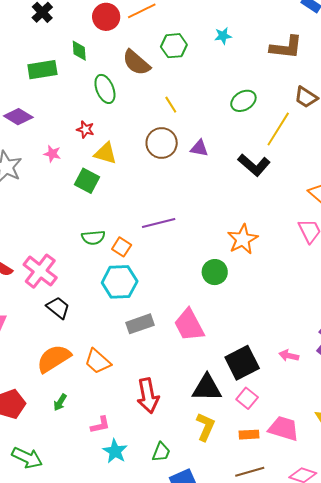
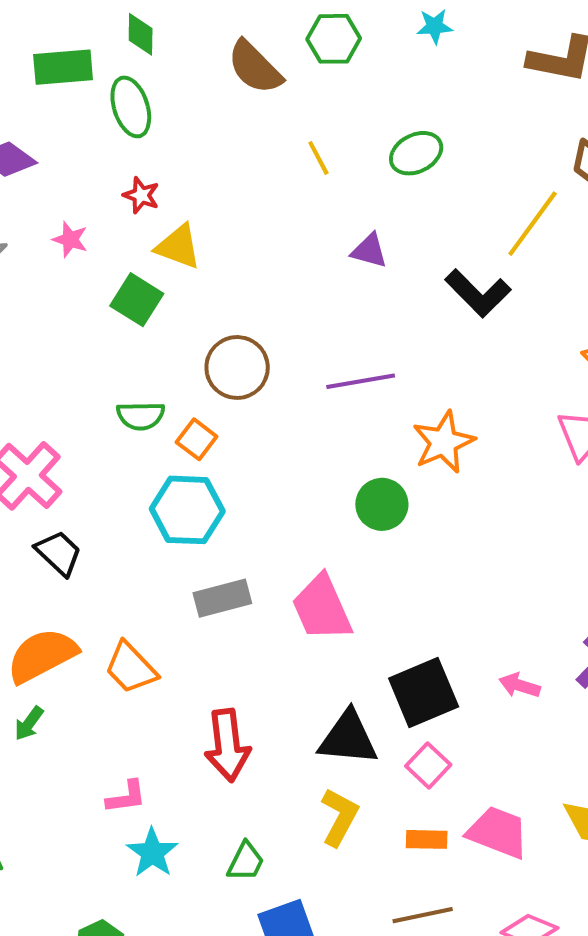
green ellipse: (105, 89) -> (131, 107), moved
green ellipse: (243, 101) -> (416, 153), moved
brown circle: (162, 143) -> (237, 367), moved
purple line: (159, 223) -> (361, 381), moved
green arrow: (60, 402) -> (29, 723), moved

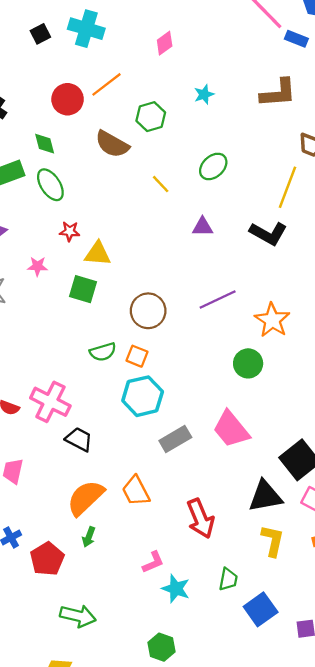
orange trapezoid: (131, 668) -> (136, 491), turned 32

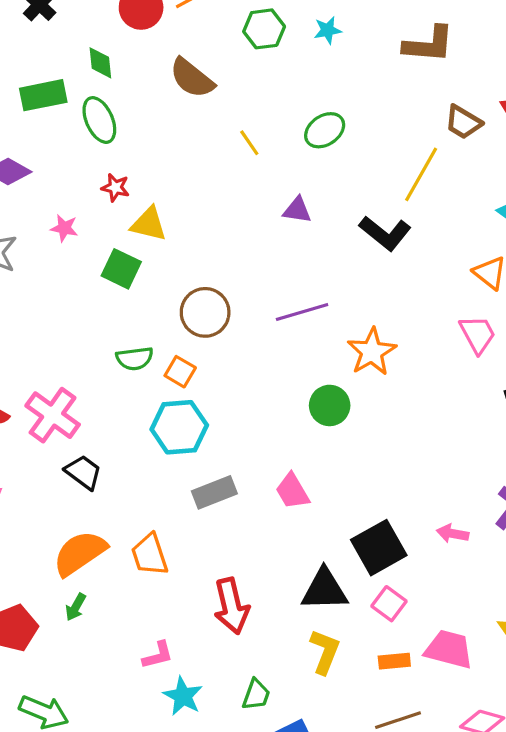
green hexagon: (151, 117) -> (264, 29), moved
pink trapezoid: (231, 429) -> (292, 491), size x0.7

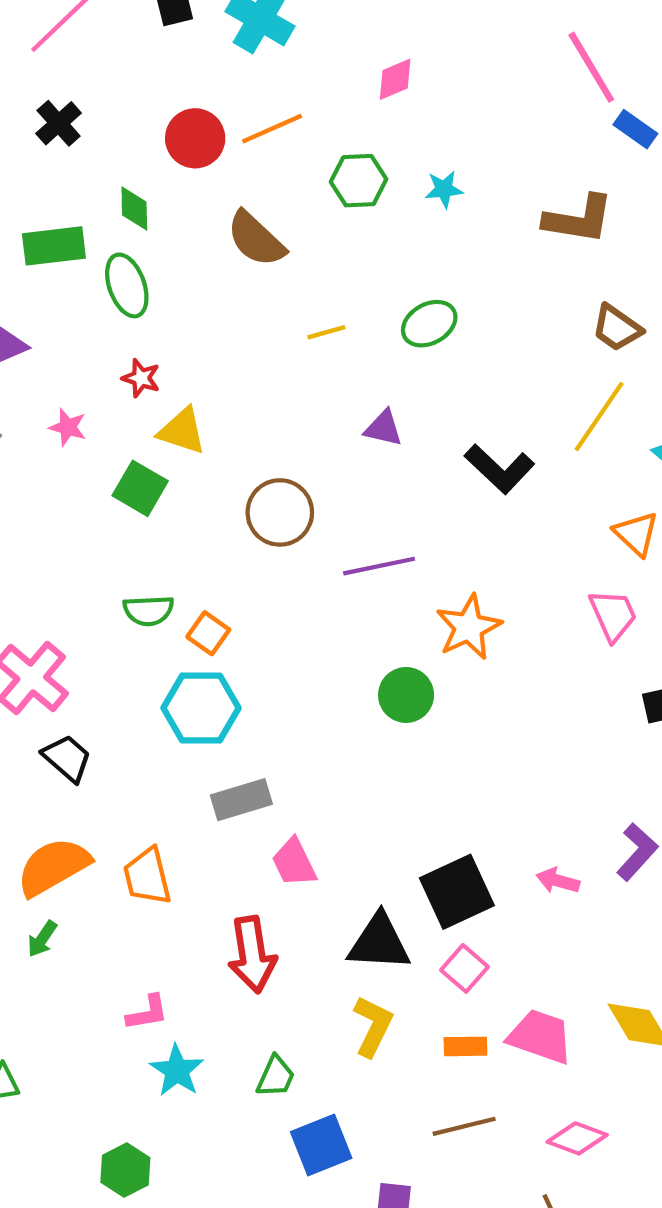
yellow line: (249, 143) -> (326, 332), turned -76
yellow line: (421, 174) -> (599, 417), moved
brown circle: (205, 312) -> (280, 512), moved
pink trapezoid: (292, 491) -> (294, 863), moved

